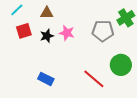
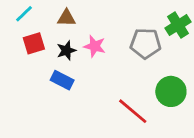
blue rectangle: (46, 79) -> (62, 80), moved

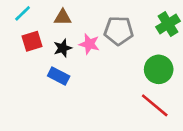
gray pentagon: (146, 43) -> (119, 31), moved
green circle: (171, 91) -> (159, 69), moved
red line: (133, 111) -> (155, 105), moved

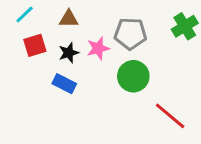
pink star: (89, 44) -> (98, 48), turned -30
green circle: (159, 69) -> (133, 76), moved

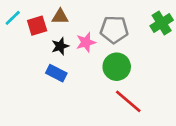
cyan line: (25, 15) -> (13, 18), moved
red square: (35, 45) -> (37, 26), moved
red line: (170, 116) -> (128, 101), moved

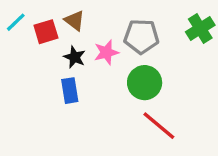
brown triangle: (60, 17) -> (75, 21), turned 36
black star: (60, 46) -> (75, 57), turned -30
blue rectangle: (56, 73) -> (70, 91), turned 54

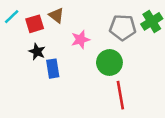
gray pentagon: (141, 36) -> (123, 27), moved
black star: (75, 57) -> (37, 52), moved
red line: (159, 126) -> (120, 95), turned 40

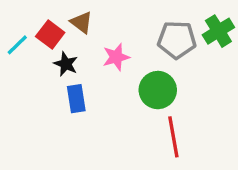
cyan line: (12, 17) -> (17, 45), moved
red square: (35, 24) -> (50, 34), turned -36
black star: (37, 52) -> (66, 64), moved

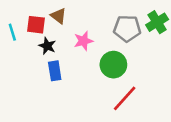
red square: (50, 34) -> (36, 25), turned -30
cyan line: (17, 45) -> (12, 32), turned -63
red line: (173, 137) -> (125, 98), turned 52

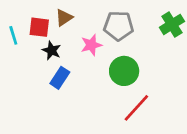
brown triangle: (58, 16) -> (64, 18), turned 49
gray pentagon: (127, 28) -> (119, 26), moved
blue rectangle: (55, 71) -> (60, 78), turned 42

